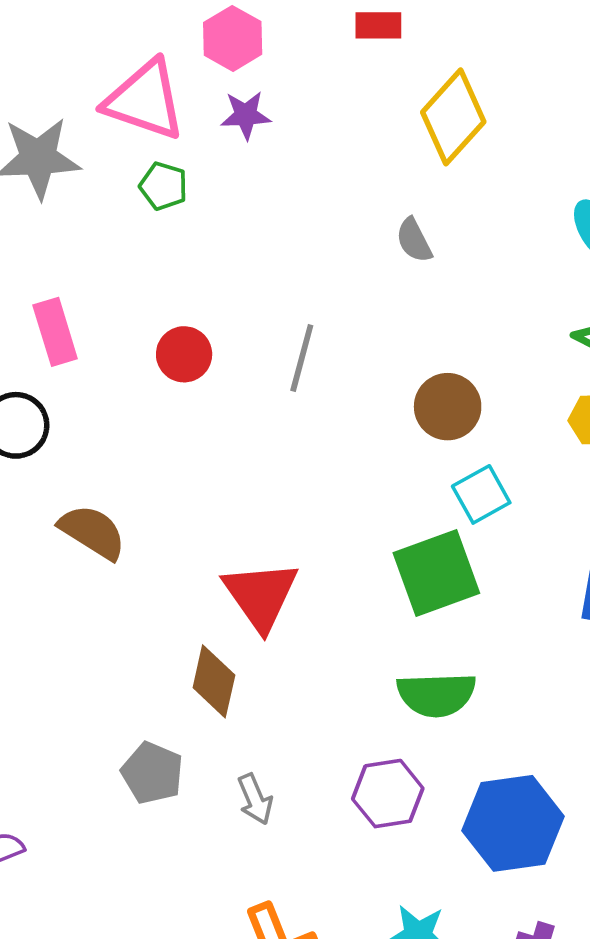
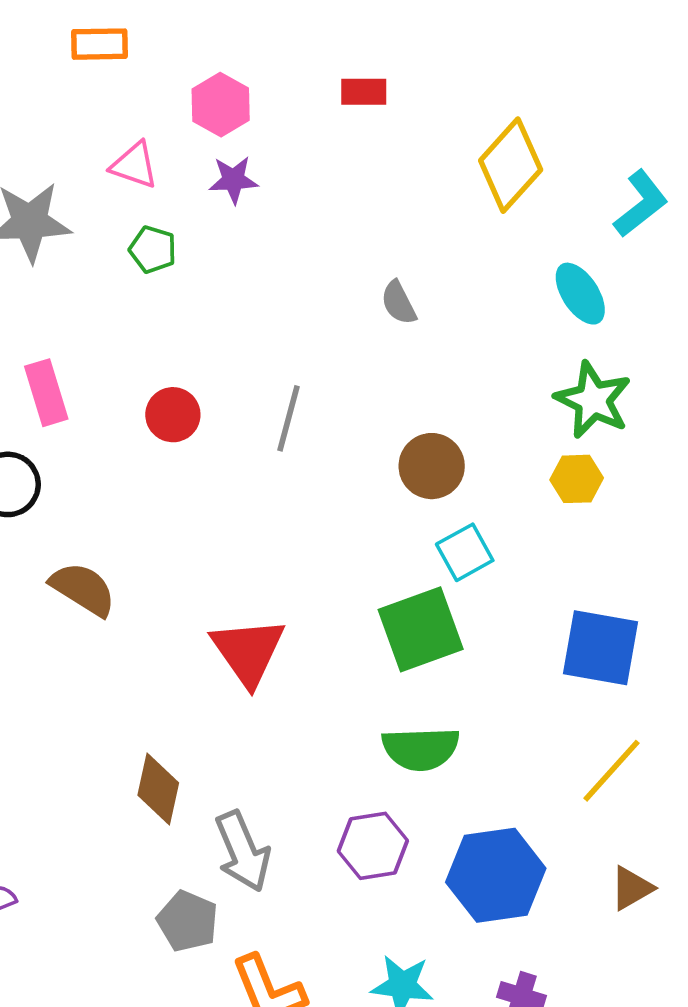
pink triangle: (145, 100) -> (134, 165), size x0.6
yellow diamond: (453, 117) -> (511, 165), moved
brown diamond: (214, 681) -> (158, 789), moved
gray pentagon: (152, 773) -> (188, 921), moved
gray arrow: (255, 799) -> (243, 851), size x1.6

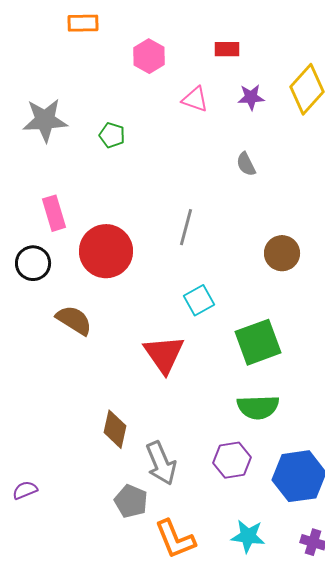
pink triangle: (134, 165) -> (195, 99), moved
purple star: (233, 180) -> (251, 97), moved
red circle: (173, 415) -> (106, 251), moved, size x1.8
brown circle: (432, 466) -> (282, 253), moved
cyan square: (465, 552) -> (199, 300), moved

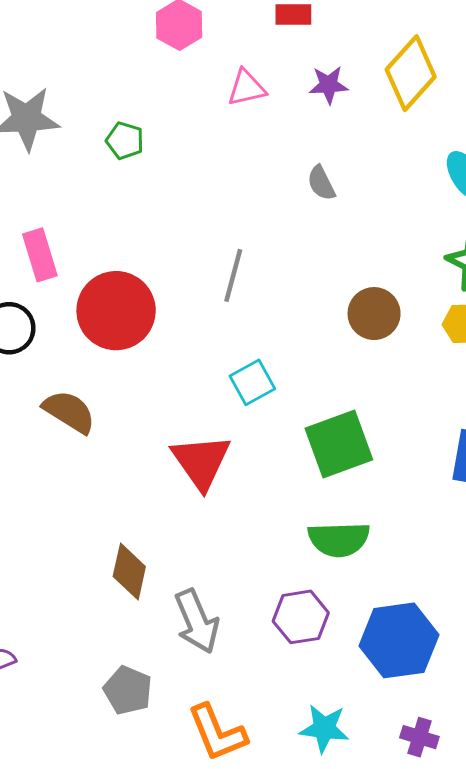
pink triangle: (195, 99) -> (247, 88), turned -32
gray pentagon: (131, 501) -> (128, 690), moved

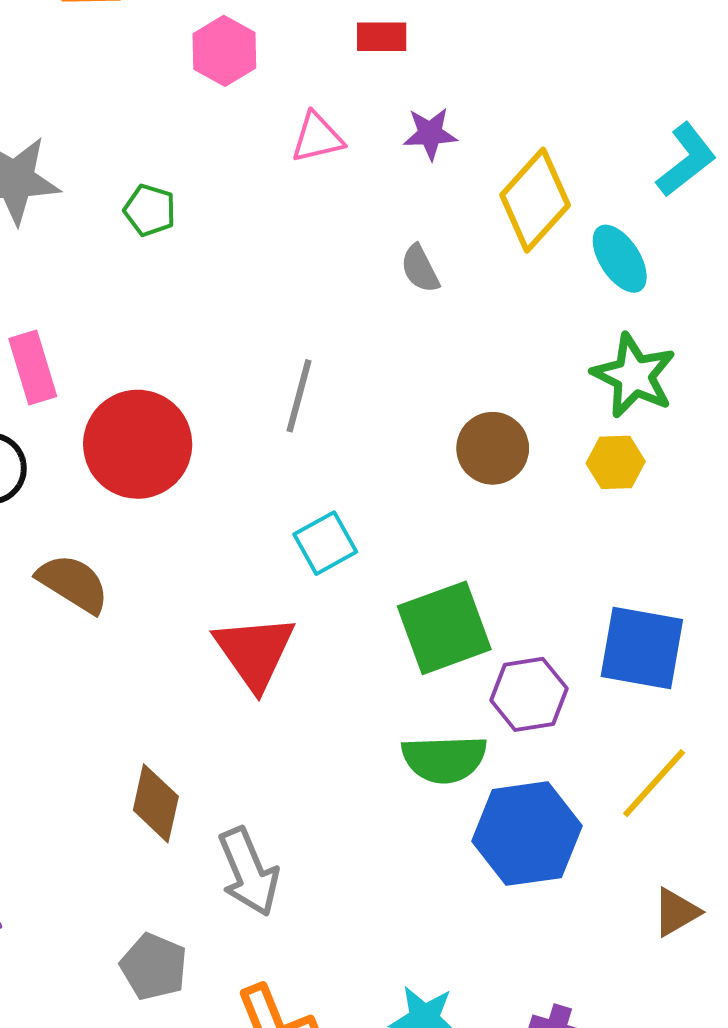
yellow diamond: (411, 73) -> (535, 200), moved
purple hexagon: (301, 617) -> (529, 694), moved
blue hexagon: (399, 640) -> (527, 834), moved

